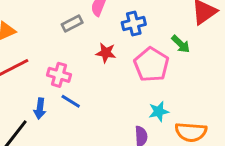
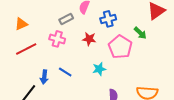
pink cross: (59, 75) -> (57, 39), moved
cyan star: (159, 111) -> (99, 69), moved

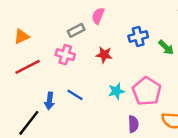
blue cross: (108, 19) -> (138, 36), moved
pink pentagon: (120, 47) -> (147, 91), moved

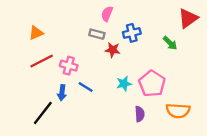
gray rectangle: (76, 30) -> (97, 34), moved, turned 42
blue cross: (138, 36) -> (132, 33), moved
pink cross: (65, 55) -> (69, 66), moved

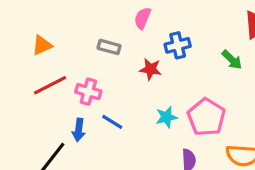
gray rectangle: (97, 34) -> (109, 47), moved

